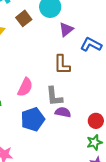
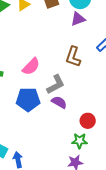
purple triangle: (66, 30) -> (78, 19), moved
gray L-shape: (54, 96) -> (56, 84), turned -130

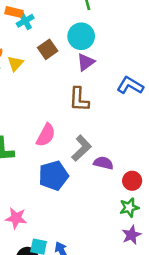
brown L-shape: (73, 57) -> (79, 99), moved
purple semicircle: (59, 102) -> (103, 163), moved

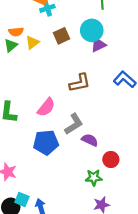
purple triangle: (86, 62) -> (98, 45), moved
brown L-shape: (79, 99) -> (80, 83), turned -115
green star: (129, 208) -> (94, 178), moved

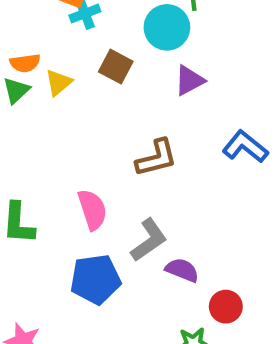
cyan circle: (92, 30) -> (167, 27), moved
brown square: (62, 36) -> (116, 67), turned -35
pink semicircle: (46, 107) -> (92, 210), turned -54

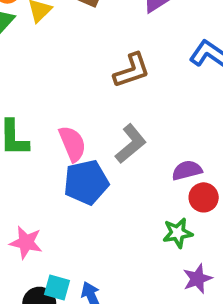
pink semicircle: (92, 210) -> (72, 144), moved
purple semicircle: (182, 270) -> (187, 170), moved, turned -32

